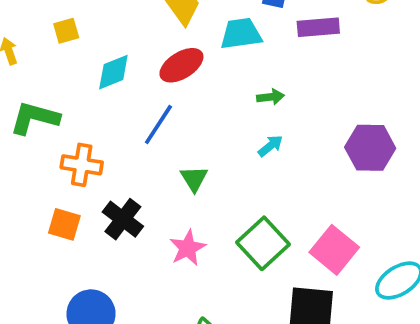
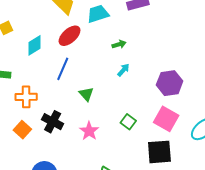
purple hexagon: (370, 148) -> (170, 83), moved
orange square: (64, 224) -> (22, 130), turned 36
green square: (263, 243) -> (128, 122), size x0.6

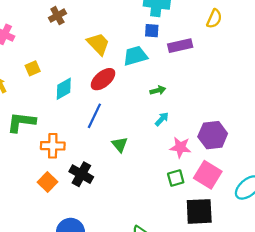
green square: (128, 122) -> (176, 178), moved, turned 35
pink star: (89, 131) -> (180, 147), moved, turned -30

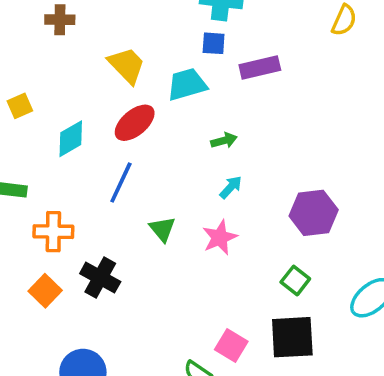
brown cross: (57, 16) -> (60, 20), turned 30
yellow semicircle: (214, 19) -> (344, 20), moved
pink star: (180, 147) -> (220, 237), moved, turned -30
pink square: (208, 175) -> (231, 346), moved, size x0.7
green square: (176, 178) -> (295, 280), moved, turned -36

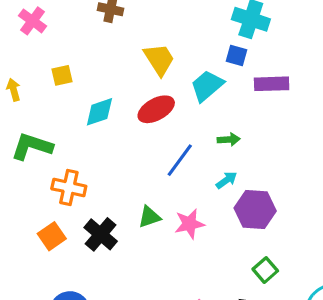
cyan trapezoid: (187, 84) -> (207, 86), turned -36
blue line: (121, 182) -> (180, 160), moved
purple hexagon: (314, 213) -> (255, 209), moved
green triangle: (162, 229) -> (149, 217), moved, turned 40
pink star: (220, 237) -> (189, 224), moved

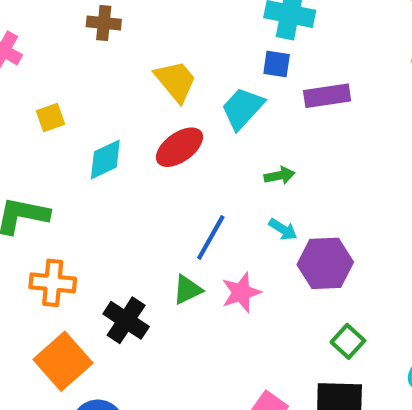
blue line: (180, 160) -> (211, 237), moved
cyan arrow: (226, 180) -> (283, 229), turned 75
orange cross: (69, 187) -> (53, 283), moved
orange square: (52, 236) -> (63, 361), moved, size x1.5

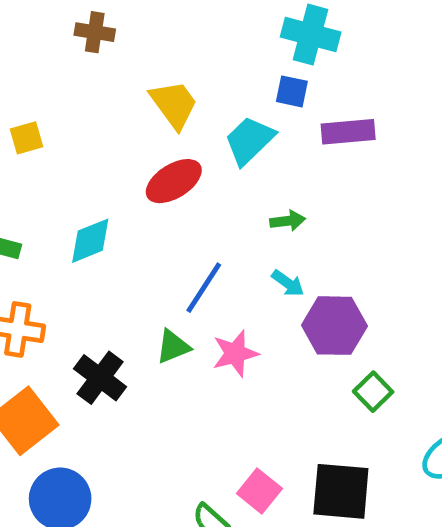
cyan diamond: (105, 159) -> (90, 241), moved
green square: (348, 341) -> (373, 392), moved

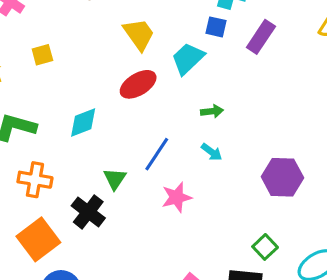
purple rectangle: (348, 132) -> (261, 37), moved, turned -52
purple hexagon: (334, 326) -> (282, 177), moved
green triangle: (173, 347) -> (115, 179), moved, turned -35
green square: (373, 392) -> (265, 247), moved

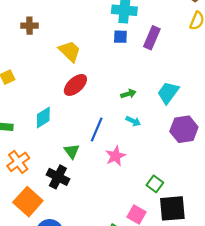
cyan trapezoid: (188, 58) -> (168, 93), moved
orange cross: (35, 180) -> (18, 162), turned -35
green square: (265, 247) -> (155, 184), moved

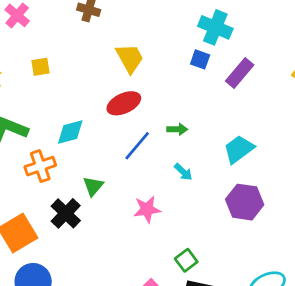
green arrow: (128, 94) -> (177, 129), moved
blue line: (97, 129) -> (137, 146), moved
orange cross: (18, 162) -> (40, 166), moved

